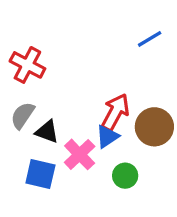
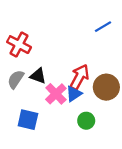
black triangle: (47, 132) -> (38, 76), moved
pink cross: (80, 154) -> (56, 94), moved

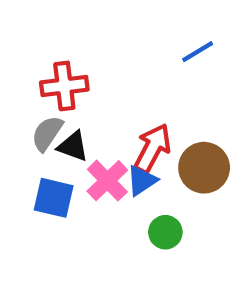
red cross: (19, 45) -> (64, 86), moved, turned -35
gray semicircle: (16, 79) -> (47, 133), moved
blue square: (28, 120) -> (54, 198), moved

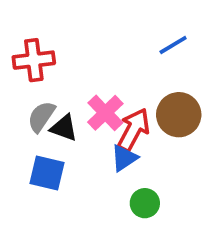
red cross: (64, 86) -> (34, 60), moved
brown circle: (204, 168) -> (179, 115), moved
pink cross: (107, 181) -> (105, 113), moved

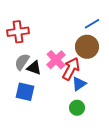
brown circle: (179, 115) -> (87, 47), moved
blue triangle: (124, 158) -> (79, 84), moved

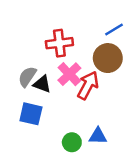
red cross: (18, 32) -> (59, 43), moved
blue triangle: (79, 84) -> (98, 136), moved, turned 35
green circle: (77, 108) -> (72, 142), moved

